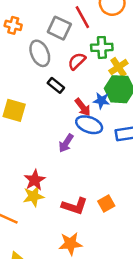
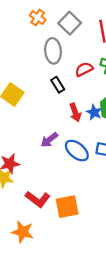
gray square: (59, 28) -> (70, 23), moved
blue ellipse: (89, 125) -> (77, 151), moved
orange square: (106, 204) -> (67, 207), size x1.5

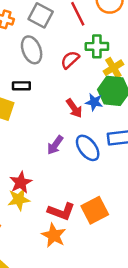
black rectangle: (58, 85) -> (21, 86), moved, turned -42
blue ellipse: (77, 151) -> (88, 148), turned 30
orange star: (23, 232) -> (54, 235), moved, turned 30

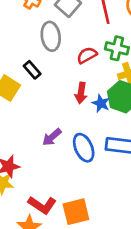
black rectangle: (21, 86) -> (32, 70), turned 36
red arrow: (74, 108) -> (81, 93), moved, turned 30

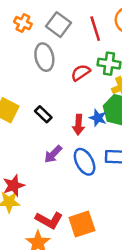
black rectangle: (32, 70) -> (43, 114), moved
red arrow: (81, 93) -> (78, 125), moved

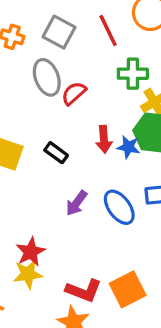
red semicircle: (81, 73) -> (74, 93), moved
red arrow: (78, 125) -> (104, 139), moved

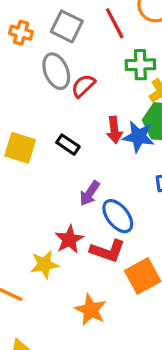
blue star: (128, 147) -> (139, 137), size x1.4
blue ellipse: (119, 207) -> (118, 216), moved
red star: (31, 252) -> (69, 239), moved
red L-shape: (84, 290) -> (108, 251), moved

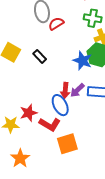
red arrow: (114, 130) -> (65, 90), moved
purple arrow: (90, 193) -> (77, 90), moved
orange star: (91, 310) -> (20, 158), moved

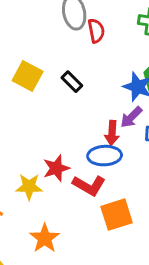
red semicircle: (56, 24) -> (96, 31), turned 112
purple arrow: (77, 90) -> (131, 117), moved
blue ellipse: (60, 105) -> (105, 156), turned -65

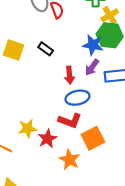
red arrow: (112, 133) -> (69, 75), moved
red star: (56, 168) -> (47, 139), moved
orange star: (45, 238) -> (70, 160), moved

